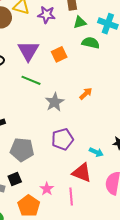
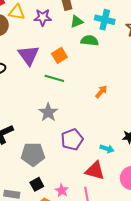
green line: (31, 80) -> (54, 78), moved
orange arrow: (86, 94) -> (101, 92), moved
gray star: (55, 102) -> (48, 112), moved
black square: (15, 179) -> (37, 184), moved

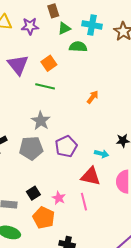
gray pentagon: (33, 154) -> (31, 148), moved

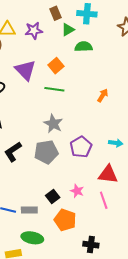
cyan cross: (92, 25) -> (87, 14), moved
cyan arrow: (102, 154) -> (116, 143), moved
pink star: (59, 198) -> (77, 191), moved

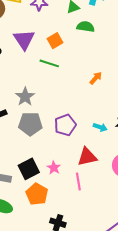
gray star: (53, 124) -> (25, 97), moved
red triangle: (108, 174) -> (87, 157), turned -30
black square: (53, 197) -> (29, 169), size x1.5

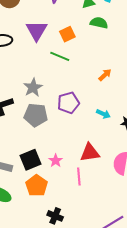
purple pentagon: (65, 125) -> (68, 103), moved
cyan arrow: (100, 127) -> (103, 114), moved

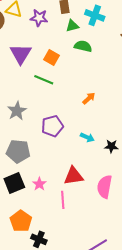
orange square: (67, 34) -> (51, 58), turned -35
gray pentagon: (36, 115) -> (18, 151), moved
orange pentagon: (37, 186) -> (21, 221), moved

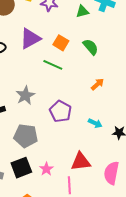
green semicircle: (83, 46) -> (91, 47), moved, turned 36
purple triangle: (21, 54) -> (30, 39), turned 30
purple pentagon: (52, 126) -> (60, 111), turned -30

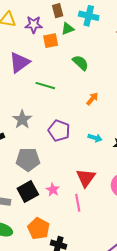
orange square: (61, 43) -> (51, 41), moved, turned -35
red triangle: (81, 162) -> (86, 178), turned -40

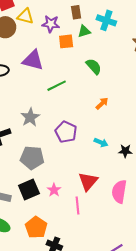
purple triangle: (19, 62) -> (33, 60), turned 45
green line: (45, 86) -> (57, 86), turned -48

